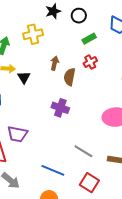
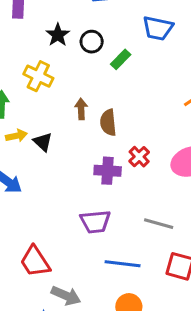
black circle: (79, 16) -> (92, 42), moved
yellow cross: (33, 34) -> (38, 76), turned -36
red cross: (90, 62) -> (139, 157), moved
purple trapezoid: (17, 134) -> (95, 222), moved

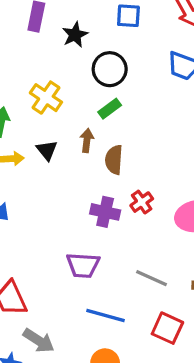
black star: (58, 35) -> (75, 35), moved
black circle: (92, 42) -> (110, 69), size x1.4
green rectangle: (121, 59) -> (110, 109), moved
black triangle: (43, 142) -> (47, 150), moved

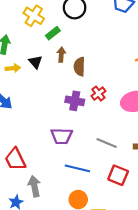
yellow cross: (46, 98) -> (34, 16), moved
green rectangle: (110, 109) -> (53, 33), moved
gray arrow: (39, 341) -> (34, 186), turned -132

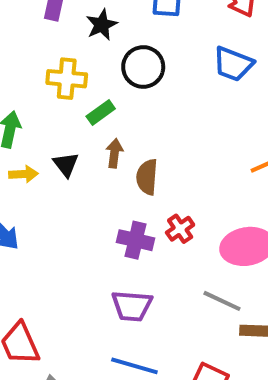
yellow cross: (34, 16) -> (67, 79), turned -30
purple trapezoid: (62, 136) -> (132, 306), moved
gray line: (107, 143) -> (222, 301), moved

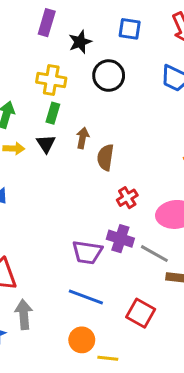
green rectangle: (101, 113) -> (53, 113), moved, turned -42
purple cross: (136, 240) -> (120, 239), moved

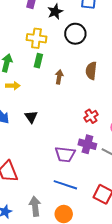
black triangle: (46, 144) -> (31, 117), moved
brown semicircle: (105, 157) -> (91, 71), moved
gray arrow: (24, 314) -> (35, 206), moved

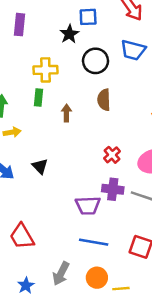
black star: (55, 12) -> (69, 34), moved
black circle: (75, 34) -> (96, 61), moved
yellow cross: (36, 38) -> (45, 70), moved
gray arrow: (35, 206) -> (61, 274), turned -138

